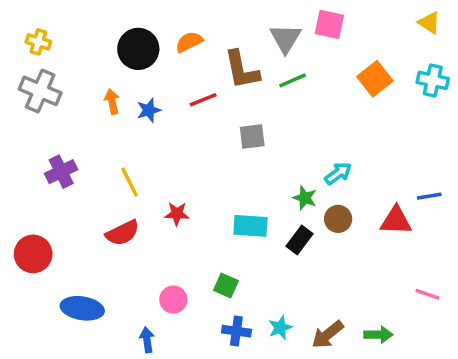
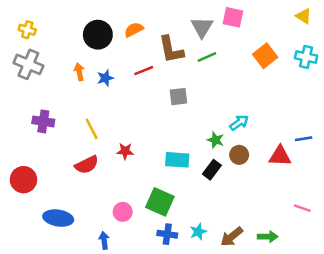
purple cross: (61, 172) -> (43, 121), turned 35
green square: (226, 286) -> (160, 202), size x1.6

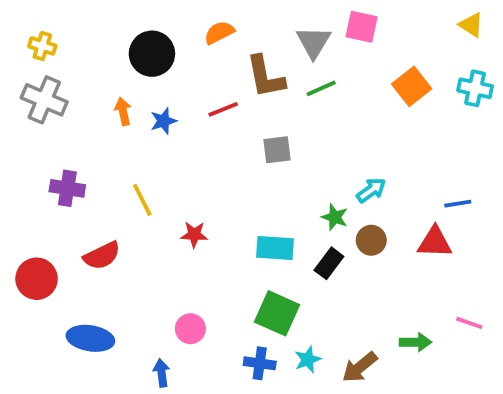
orange semicircle: (134, 30) -> (219, 33), moved
blue line: (304, 139) -> (458, 204), moved
red semicircle: (87, 165) -> (102, 256), moved
green square: (160, 202) -> (277, 313), moved
green arrow: (268, 237) -> (415, 342), moved

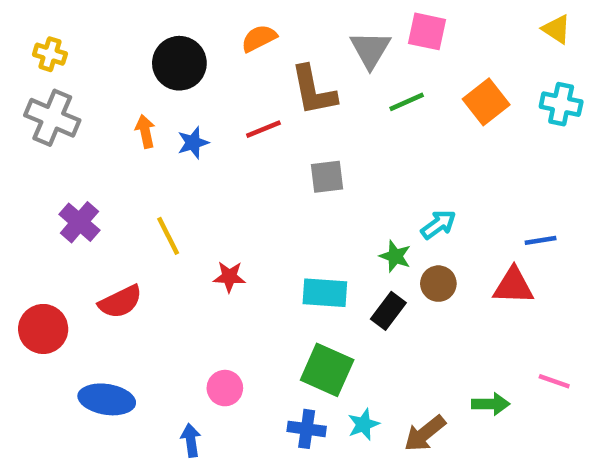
green line: (321, 88) -> (407, 102), moved
purple cross: (67, 188) -> (79, 222), turned 32

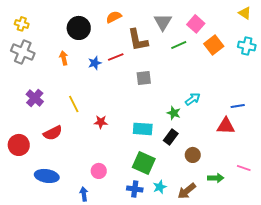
pink square: (427, 31) -> (196, 24), moved, turned 30
blue star: (193, 143) -> (95, 63), moved
brown circle: (438, 284) -> (193, 155), moved

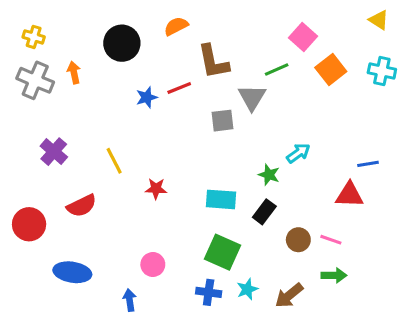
gray triangle: (163, 22) -> (252, 97), moved
orange arrow: (64, 58) -> (74, 73), moved
pink line: (244, 168) -> (331, 240), moved

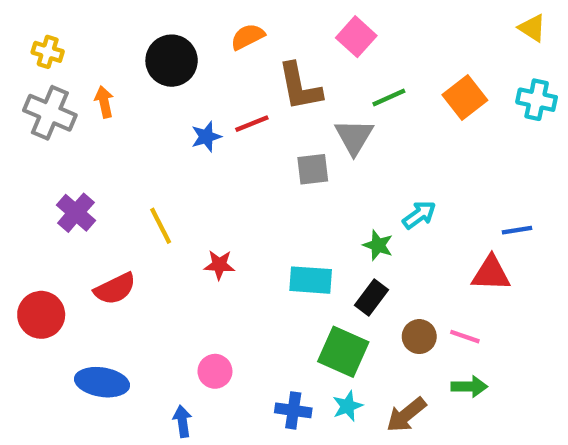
pink square: (303, 37) -> (356, 37), moved
green square: (222, 252) -> (343, 352), moved

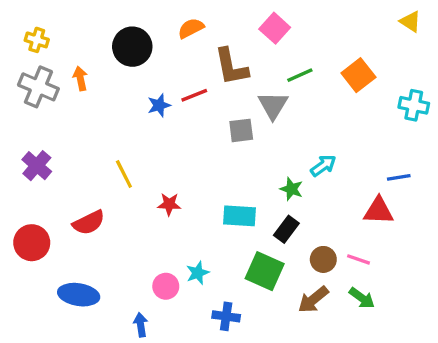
cyan cross: (537, 100) -> (414, 105), moved
purple cross: (76, 213) -> (37, 166), moved
green arrow: (469, 387) -> (362, 298), turned 36
cyan star: (348, 406) -> (198, 273), moved
brown arrow: (406, 415) -> (313, 300), moved

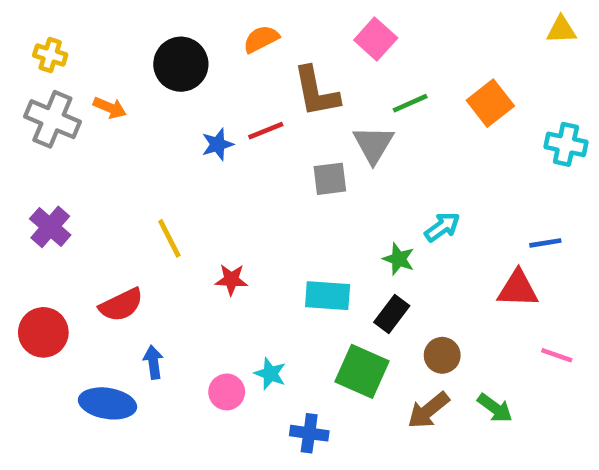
yellow triangle: (410, 22) -> (561, 30), turned -35
orange arrow: (80, 78) -> (110, 108), turned 125
pink line: (358, 259) -> (557, 355), moved
cyan star: (198, 273) -> (270, 374), turned -30
blue arrow: (141, 325) -> (153, 362), moved

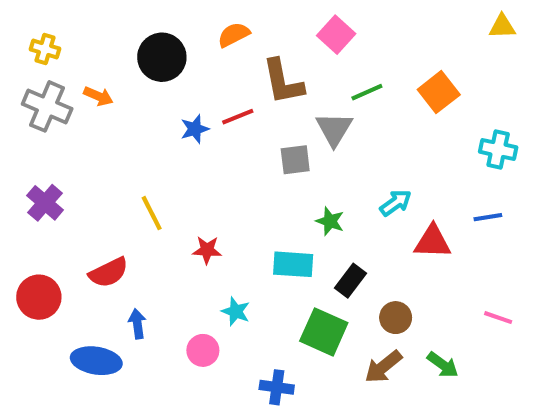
cyan cross: (566, 144) -> (498, 149), moved
green star: (399, 259) -> (330, 221), moved
red triangle: (518, 289) -> (433, 242), moved
cyan star: (270, 374) -> (236, 311), moved

